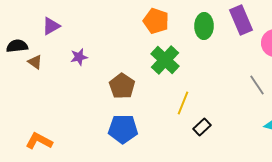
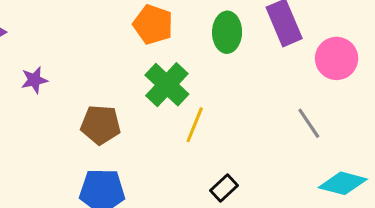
brown pentagon: (122, 86) -> (101, 125), turned -30
yellow line: (183, 103) -> (195, 125), moved

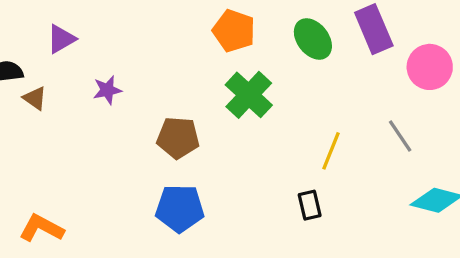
green ellipse: (227, 32) -> (313, 39), turned -39
yellow line: (195, 125) -> (331, 151), moved
black rectangle: (224, 188) -> (310, 205), turned -60

